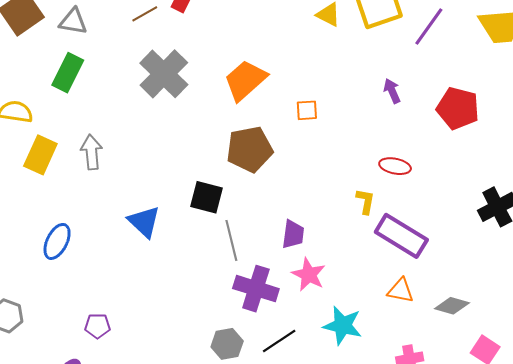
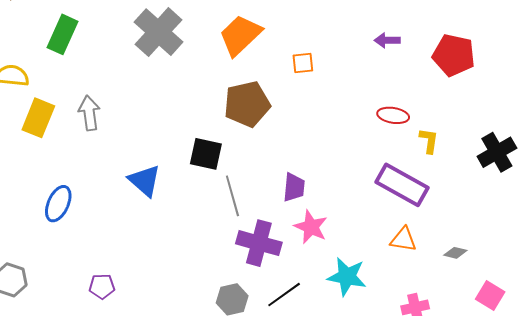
purple arrow: (392, 91) -> (387, 40), turned -65
yellow L-shape: (365, 201) -> (429, 141), moved
gray diamond: (452, 306) -> (455, 253), size x0.7

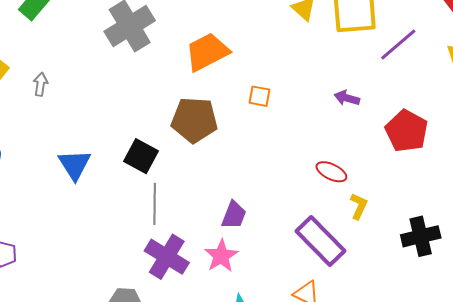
gray arrow: (89, 113) -> (40, 84), size x0.7
purple trapezoid: (294, 187) -> (234, 215), moved

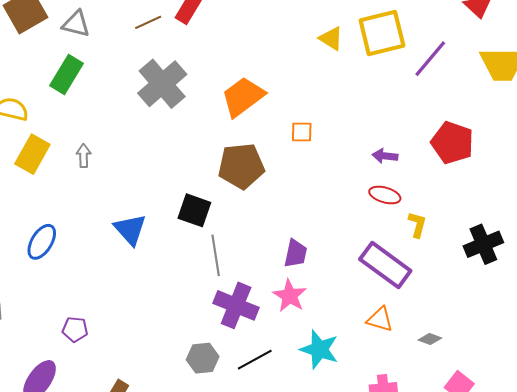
purple arrow: (347, 98) -> (385, 156), moved

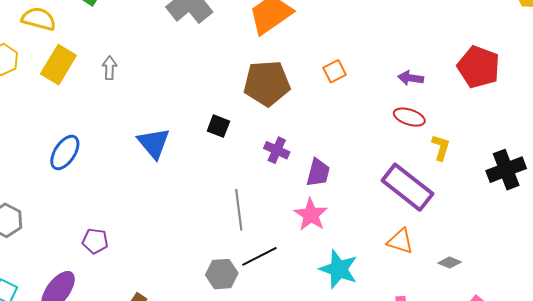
orange square: (302, 132) -> (335, 71), moved, turned -30
black square: (194, 210) -> (218, 126), size x0.7
gray line: (216, 255) -> (239, 210), moved
purple cross: (236, 305) -> (277, 150), moved, size x0.6
black line: (255, 360) -> (259, 256), moved

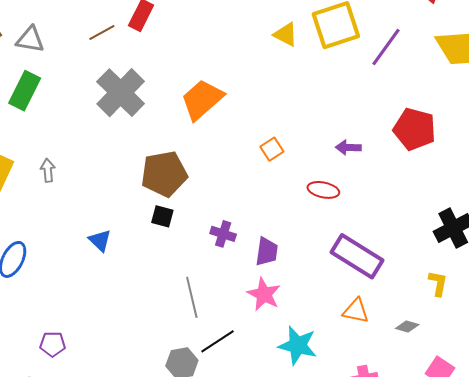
brown pentagon: (267, 83) -> (164, 174), moved
red ellipse: (409, 117) -> (323, 190), moved
blue triangle: (154, 143) -> (100, 240), size x0.7
yellow L-shape: (441, 148) -> (438, 283), moved

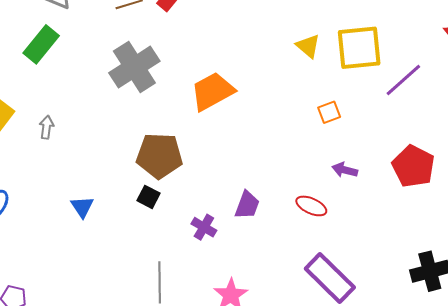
orange square: (272, 149) -> (329, 112), moved
purple trapezoid: (267, 252) -> (247, 205), moved

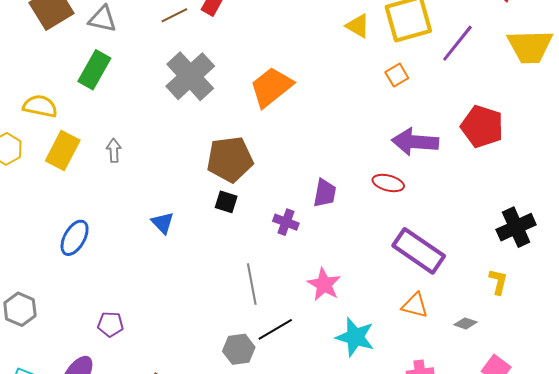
orange square: (329, 112) -> (397, 75), moved
purple arrow: (345, 170) -> (415, 142), size x1.8

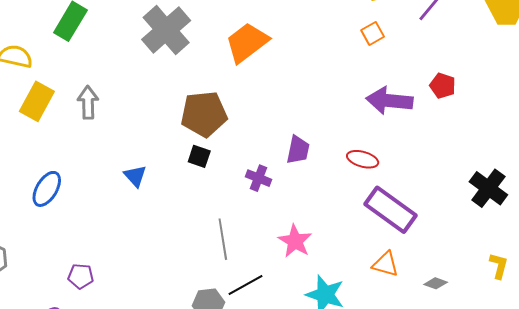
red pentagon: (482, 126) -> (443, 86), moved, size x0.6
gray arrow: (114, 150) -> (88, 102), size x1.4
red ellipse: (388, 183) -> (363, 159), moved
black cross: (516, 227) -> (488, 188), turned -30
yellow L-shape: (498, 282) -> (499, 266), moved

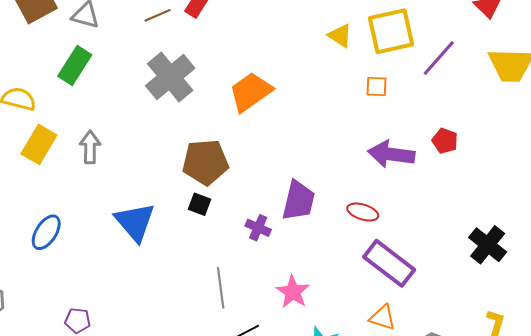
orange square: (373, 33) -> (376, 87), turned 30
purple trapezoid: (298, 150) -> (298, 201), size x1.4
blue triangle: (135, 176) -> (135, 222), size x1.8

